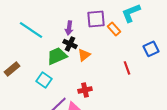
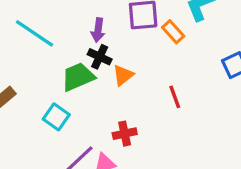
red line: (127, 68) -> (175, 97), moved

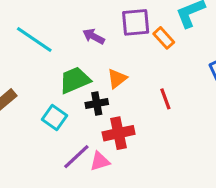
purple arrow: (98, 30) -> (94, 36), turned 110
black cross: (100, 57) -> (97, 103), moved, turned -35
red cross: (125, 134) -> (119, 133), size x1.4

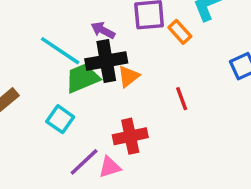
cyan line: (34, 39) -> (60, 51), moved
black cross: (97, 103) -> (106, 61), moved, size x1.6

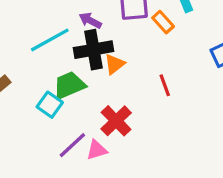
cyan line: (60, 51) -> (50, 40), turned -63
green trapezoid: (82, 78) -> (69, 85), moved
red cross: (130, 136) -> (116, 121), turned -32

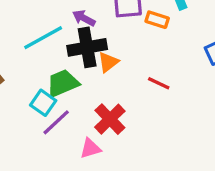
orange rectangle: (163, 22) -> (157, 20), turned -30
red line: (165, 85) -> (159, 83), turned -45
purple line: (72, 145) -> (56, 122), moved

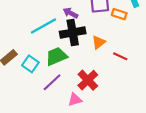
orange triangle: (108, 62) -> (99, 42), moved
cyan square: (43, 103) -> (30, 64), moved

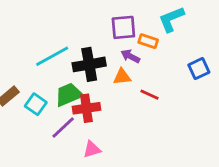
purple arrow: (70, 13) -> (130, 56), moved
orange triangle: (99, 42) -> (122, 77), turned 32
red cross: (88, 80) -> (86, 108), moved, turned 36

